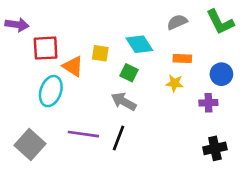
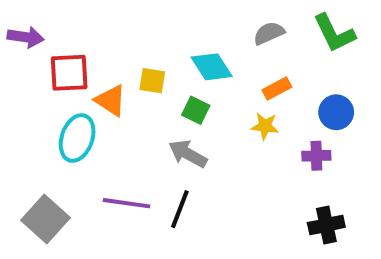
orange rectangle: (182, 59) -> (277, 89), turned -30

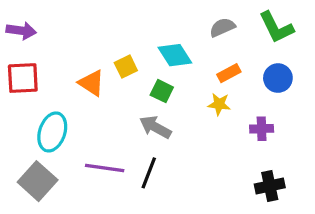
red square: (69, 73) -> (23, 78), moved
yellow square: (152, 81) -> (126, 67), turned -35
blue circle: (336, 112) -> (278, 78), moved
cyan ellipse: (77, 138) -> (52, 132), moved

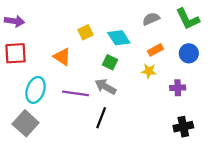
yellow square: (126, 67) -> (86, 32), moved
purple line: (105, 168) -> (76, 93), moved

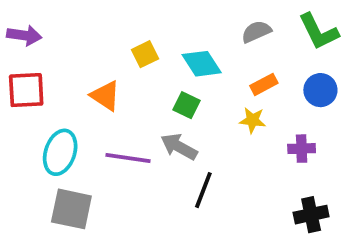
black line: (101, 118) -> (203, 190), moved
gray square: (26, 123) -> (71, 209), moved, turned -30

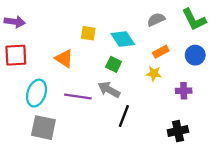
yellow square: (145, 54) -> (88, 33), turned 35
black cross: (311, 215) -> (178, 131), moved

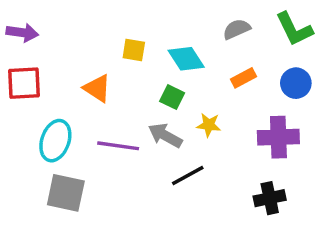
yellow star: (154, 74) -> (209, 125), moved
purple cross: (184, 91) -> (278, 137), size x1.6
black line: (124, 116) -> (188, 175), turned 40

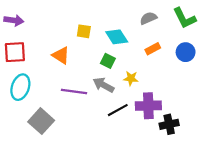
purple cross: (278, 137) -> (148, 106), moved
cyan ellipse: (55, 141) -> (20, 87), moved
gray square: (66, 193) -> (41, 121), turned 30

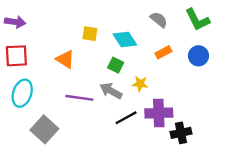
gray semicircle: (148, 18) -> (159, 20), turned 63

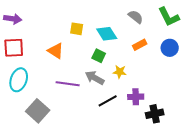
purple cross: (159, 113) -> (136, 97), size x0.7

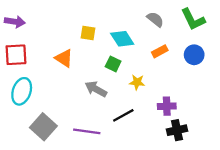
gray arrow: (95, 78) -> (96, 89), moved
purple line: (68, 84) -> (87, 131), moved
purple cross: (136, 97) -> (167, 106), moved

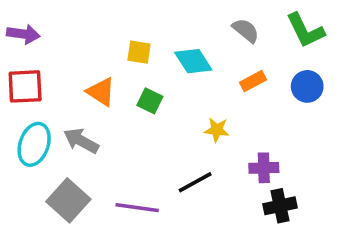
green square: (113, 64) -> (150, 101), moved
gray arrow: (96, 89) -> (81, 141), moved

